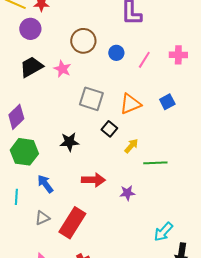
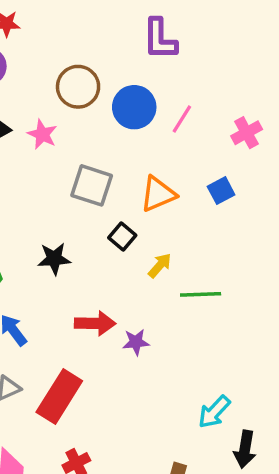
blue circle: (116, 53) -> (134, 107), size x1.6
pink cross: (178, 55) -> (247, 133), moved, turned -30
purple star: (127, 193) -> (136, 342), moved

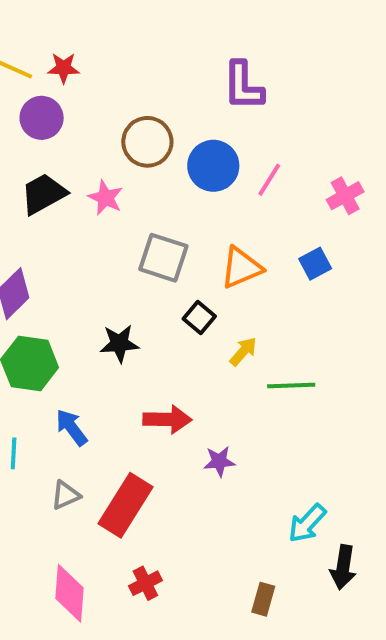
purple star: (136, 342) -> (219, 461), moved

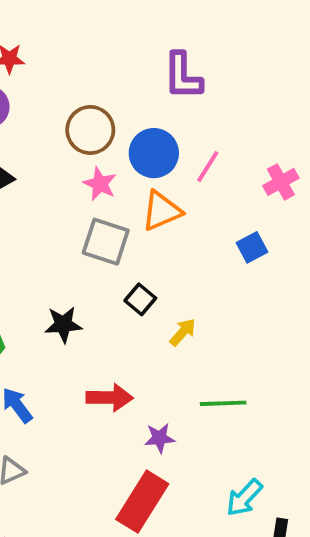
pink star: (105, 198) -> (100, 184), moved
orange triangle: (241, 268) -> (162, 211), moved
green line: (291, 385) -> (223, 403), moved
red rectangle: (125, 505) -> (142, 502), moved

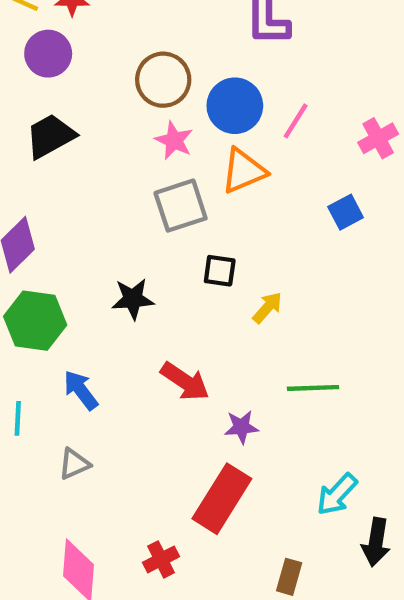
gray square: (106, 242) -> (181, 206), turned -36
black square: (140, 299) -> (220, 271), turned -32
red arrow: (110, 398) -> (185, 381), turned 33

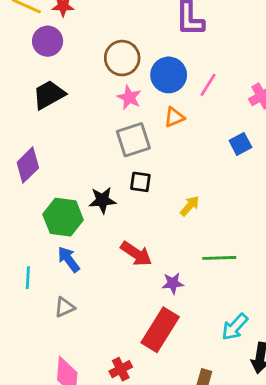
orange triangle: (244, 171) -> (174, 117), size x0.7
black square: (220, 271) -> (140, 182), moved
green hexagon: (35, 321) -> (63, 217), moved

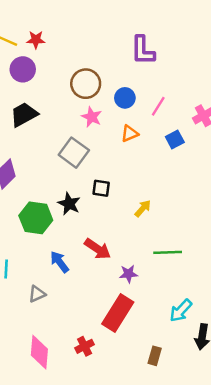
blue circle: (169, 75) -> (125, 98), size x0.7
gray square: (133, 140) -> (74, 153), moved, turned -36
blue square: (240, 144) -> (175, 139), moved
black star: (102, 200) -> (69, 204), turned 30
blue arrow: (69, 259) -> (60, 262), moved

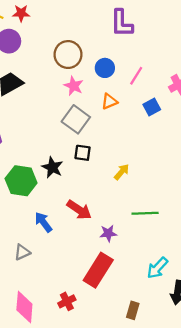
gray square: (74, 153) -> (76, 119), moved

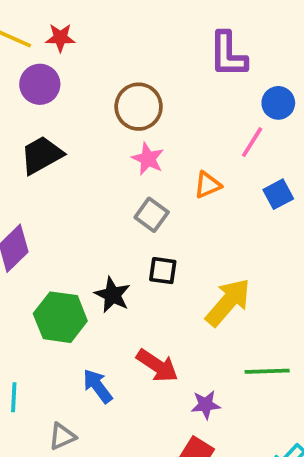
blue circle: (105, 68) -> (278, 103), moved
gray square: (76, 119) -> (152, 215), size x0.7
yellow arrow: (122, 172) -> (228, 302), size x1.8

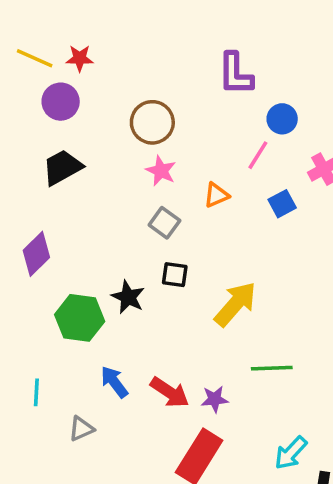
red arrow: (157, 366) -> (170, 392), moved

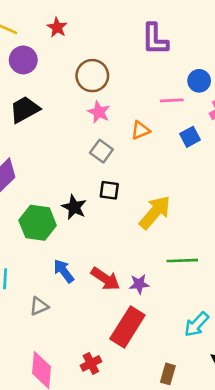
red star: (80, 58) -> (57, 27), moved, turned 30
blue circle: (282, 119) -> (199, 81), moved
pink line: (258, 155) -> (172, 100), turned 55

